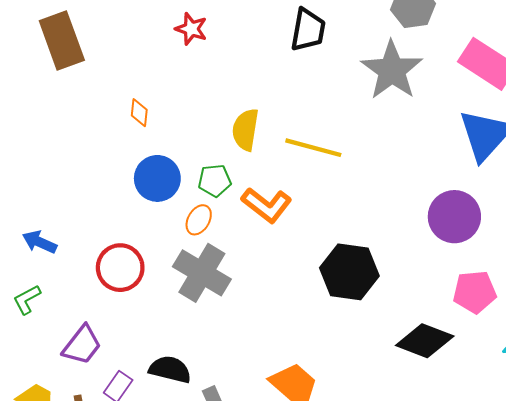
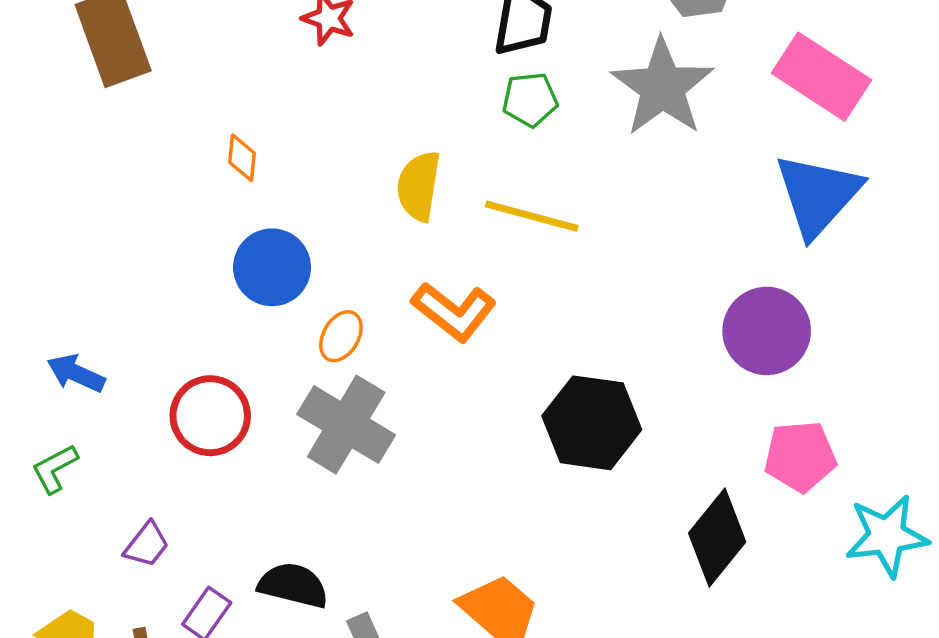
green pentagon: (215, 181) -> (530, 100), moved
black diamond: (425, 341) -> (717, 538), turned -72
purple trapezoid: (82, 345) -> (147, 545), size x0.7

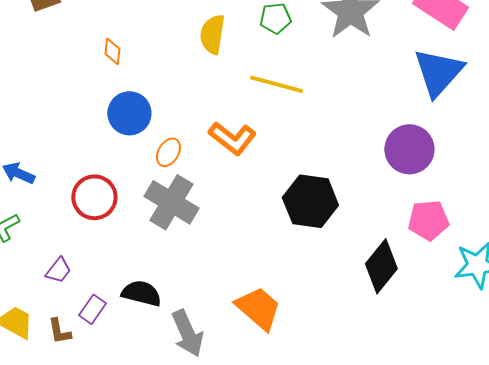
yellow semicircle: (419, 186) -> (212, 34), moved

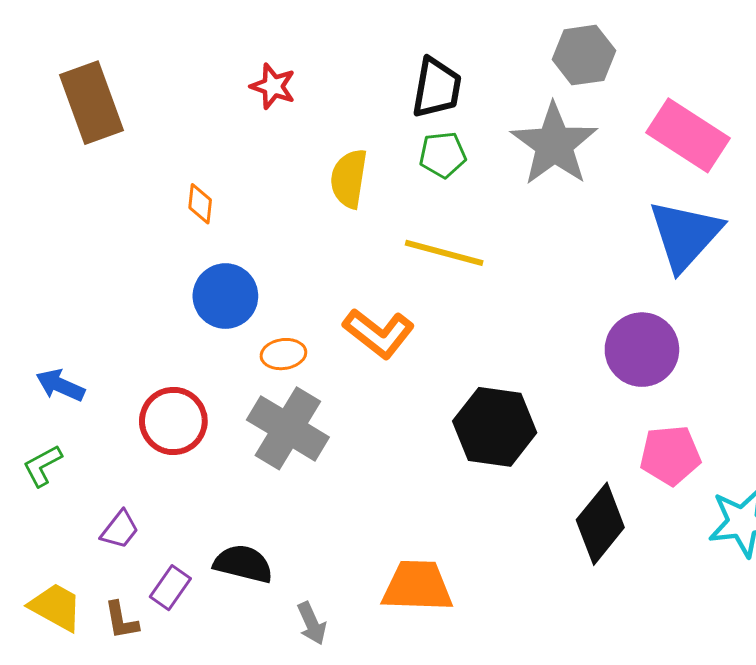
orange ellipse: (168, 152) -> (283, 354), turned 52
orange trapezoid: (258, 308) -> (417, 586), turned -39
gray arrow: (187, 333) -> (312, 623), size x0.6

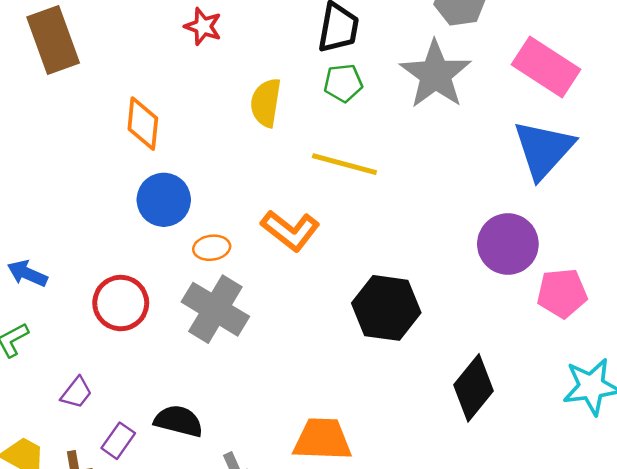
orange diamond: (200, 204) -> (143, 124), size x1.6
pink pentagon: (670, 455) -> (562, 293), moved

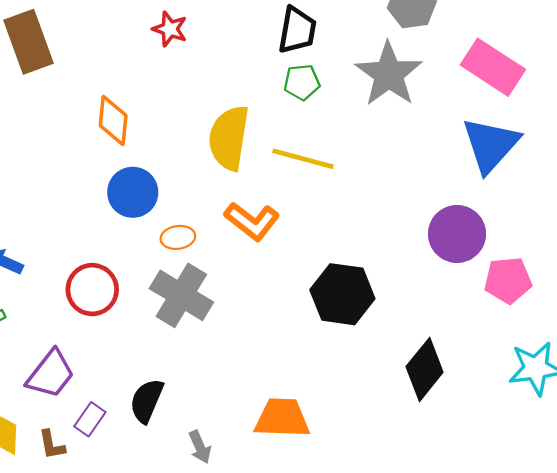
yellow semicircle: (266, 103) -> (229, 138), moved, size x1.4
purple trapezoid: (76, 393) -> (51, 374), size x1.6
black semicircle: (178, 421) -> (147, 401), turned -81

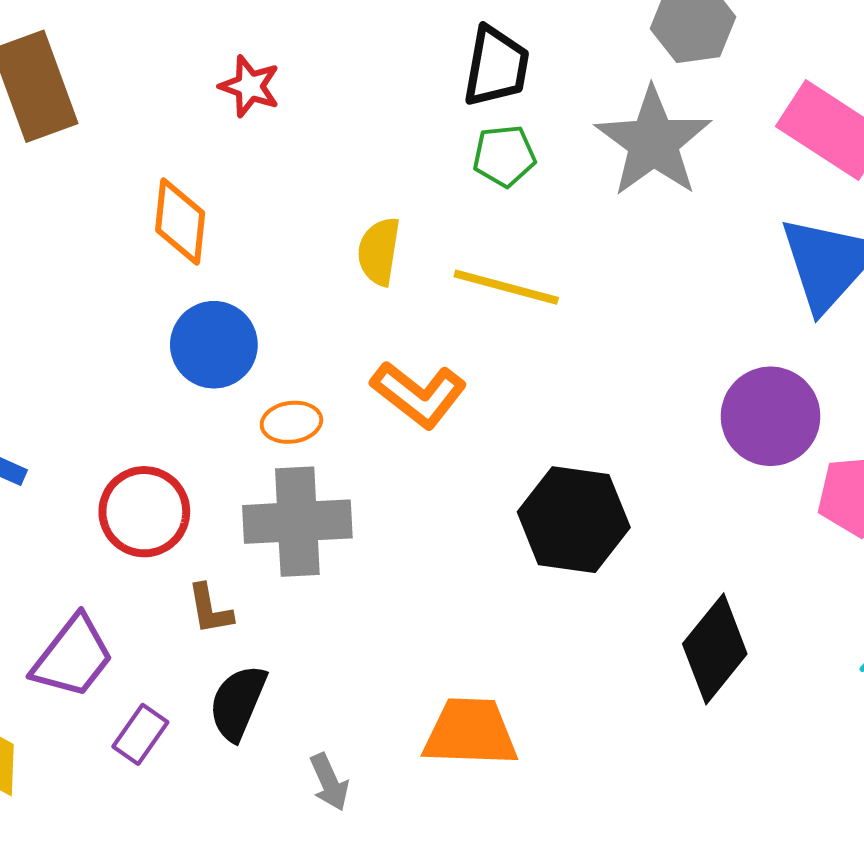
red star: (170, 29) -> (250, 86), moved
yellow semicircle: (229, 138) -> (379, 251), size x0.6
gray cross: (181, 295) -> (297, 522), turned -34
brown L-shape: (52, 445) -> (210, 609), moved

